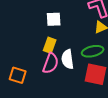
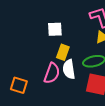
yellow rectangle: (50, 45) -> (63, 52), moved

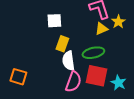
pink semicircle: (52, 73) -> (73, 82), moved

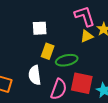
green ellipse: (93, 53) -> (67, 60), moved
white semicircle: (68, 61) -> (35, 75), moved

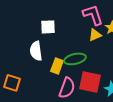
yellow rectangle: (48, 51) -> (57, 66), moved
white semicircle: (35, 75) -> (36, 51), moved

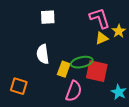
white square: (48, 27) -> (48, 17), moved
red square: (90, 82) -> (97, 71), moved

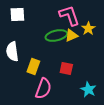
green ellipse: (82, 62) -> (56, 36), moved
red square: (97, 71) -> (66, 68), size x0.6

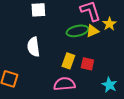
yellow rectangle: (33, 66) -> (68, 61), moved
pink semicircle: (43, 88) -> (64, 84), turned -115

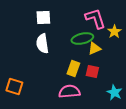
yellow triangle: (92, 31) -> (94, 49), moved
white semicircle: (33, 47) -> (42, 44), moved

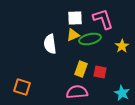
white square: (43, 18) -> (75, 18), moved
yellow star: (114, 32) -> (122, 46), moved
yellow triangle: (94, 49) -> (73, 35), moved

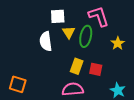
white square: (75, 18) -> (58, 16), moved
yellow triangle: (73, 35) -> (69, 32), turned -40
green ellipse: (90, 39) -> (86, 36), turned -65

